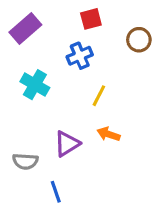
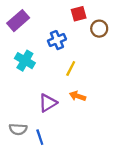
red square: (91, 19) -> (79, 14), moved
gray semicircle: (25, 161) -> (18, 129), moved

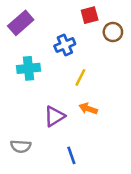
cyan cross: (25, 61) -> (28, 68), turned -36
blue line: (40, 137) -> (71, 155), moved

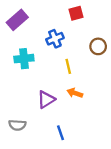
brown circle: (113, 32) -> (98, 46), moved
yellow line: (80, 77) -> (68, 66), turned -40

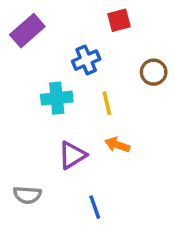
cyan cross: (24, 59) -> (57, 98), moved

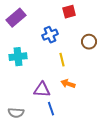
cyan cross: (57, 98) -> (18, 57), moved
purple triangle: (72, 155) -> (42, 90), turned 36
blue line: (95, 207) -> (51, 109), moved

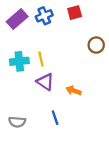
blue cross: (50, 35) -> (44, 16), moved
yellow line: (62, 60) -> (41, 59), moved
purple triangle: (42, 90) -> (45, 82), moved, turned 30

